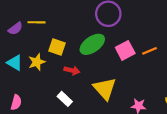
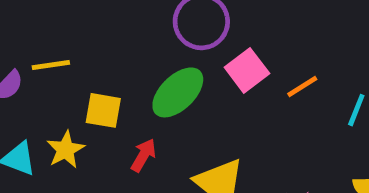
pink square: (125, 50) -> (247, 70), moved
red arrow: (72, 70) -> (143, 155), turned -64

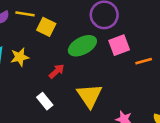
yellow square: (103, 110) -> (46, 27), moved

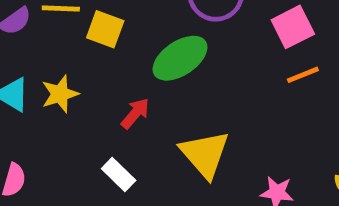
pink square: (119, 45) -> (293, 27), moved

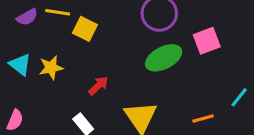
green ellipse: (180, 58) -> (164, 58), moved
orange line: (303, 75) -> (203, 119), moved

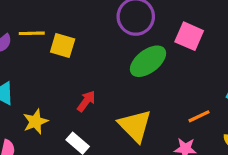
pink square: (207, 41) -> (189, 36), turned -36
yellow star: (51, 68) -> (35, 122), moved

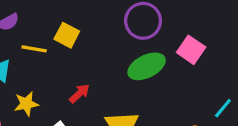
yellow line: (32, 33) -> (34, 49), moved

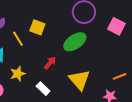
yellow line: (34, 49) -> (18, 39), turned 56
green ellipse: (147, 66) -> (75, 42), moved

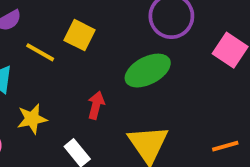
yellow line: (18, 39) -> (40, 52), turned -35
red arrow: (50, 63) -> (96, 105), turned -32

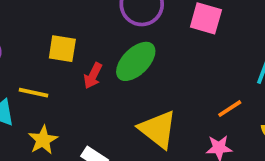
yellow line: (40, 52) -> (34, 93), moved
red arrow: (96, 105) -> (93, 76), moved, turned -150

